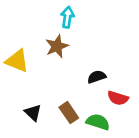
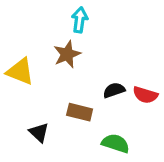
red semicircle: (118, 98) -> (145, 95), moved
brown rectangle: (69, 113) -> (80, 112), moved, turned -42

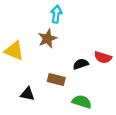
red semicircle: (145, 95) -> (103, 57), moved
black triangle: (39, 132) -> (27, 94), turned -32

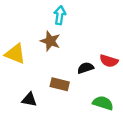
brown star: (47, 39) -> (50, 41), turned -30
green semicircle: (82, 102) -> (103, 103), moved

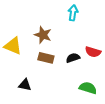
cyan arrow: (60, 15) -> (73, 13), moved
brown rectangle: (60, 84) -> (46, 58), moved

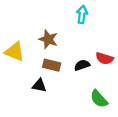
black triangle: (25, 85) -> (39, 85), moved
green semicircle: (88, 88) -> (99, 99), turned -150

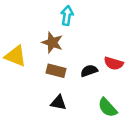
cyan arrow: (82, 15) -> (67, 16), moved
black triangle: (39, 85) -> (58, 103), moved

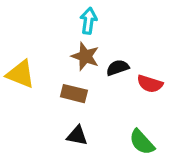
brown star: (52, 43) -> (85, 56), moved
black semicircle: (89, 71) -> (118, 68), moved

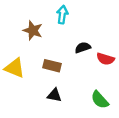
brown star: (85, 56) -> (33, 30), moved
yellow triangle: (21, 74) -> (15, 68), moved

